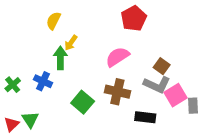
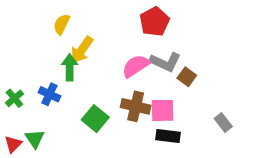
yellow arrow: (71, 43) -> (82, 50), size x1.5
gray L-shape: (157, 85) -> (165, 62), moved
pink square: (176, 95) -> (163, 110), moved, turned 30
gray rectangle: (193, 106) -> (223, 123), turned -35

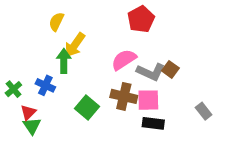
gray L-shape: (165, 62) -> (151, 72), moved
red triangle: (13, 144) -> (28, 112), moved

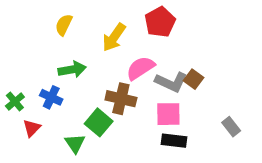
yellow arrow: (75, 45) -> (114, 37), moved
green arrow: (64, 61) -> (72, 69), turned 80
brown cross: (124, 96) -> (121, 99), moved
green triangle: (32, 126) -> (75, 143), moved

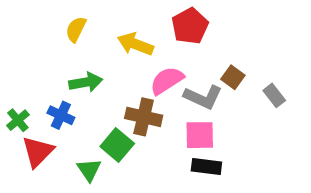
yellow arrow: (114, 37) -> (135, 44), turned 76
brown square: (194, 79) -> (233, 77), moved
gray rectangle: (231, 127) -> (274, 95), moved
red triangle: (32, 128) -> (38, 152), size x1.5

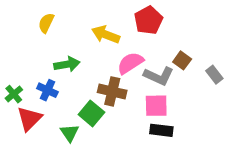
yellow semicircle: (76, 29) -> (46, 23), moved

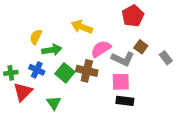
red pentagon: (148, 20) -> (133, 16), moved
yellow semicircle: (46, 23) -> (36, 37), moved
green cross: (14, 94) -> (11, 73), turned 32
green square: (91, 113) -> (65, 73), moved

